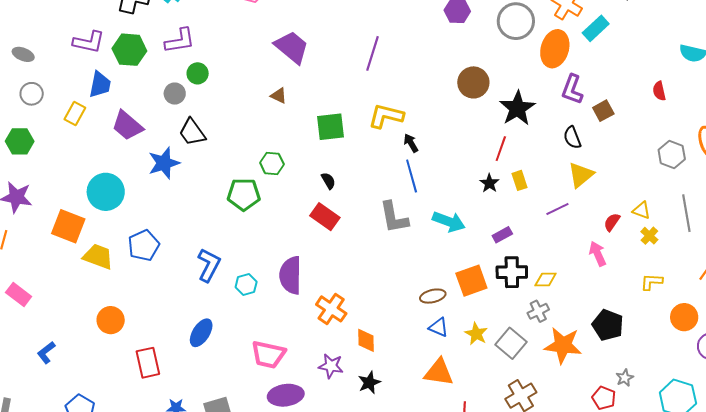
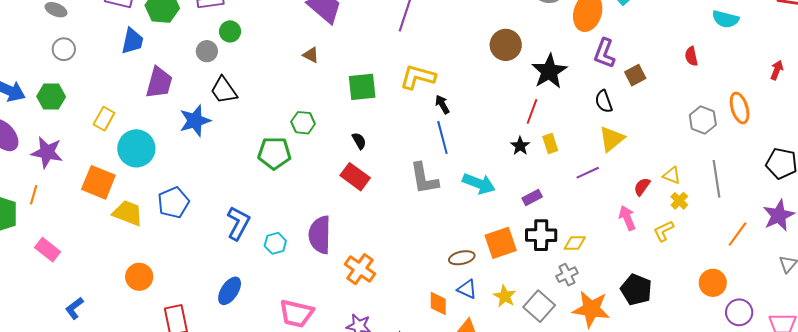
yellow rectangle: (75, 114) -> (104, 119), moved
purple trapezoid: (127, 126) -> (159, 83), turned -116
yellow L-shape: (652, 282) -> (664, 231), moved, turned -30
orange diamond: (366, 340) -> (438, 304), moved

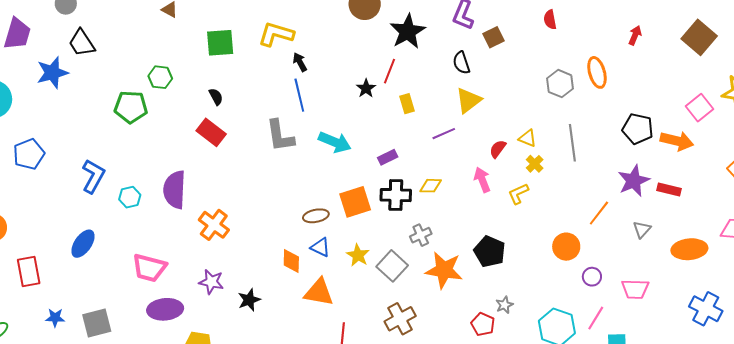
black star: (520, 146) -> (366, 88), moved
orange line: (738, 234) -> (599, 213), moved
yellow diamond: (575, 243) -> (431, 186), moved
purple circle: (739, 312) -> (592, 277), size x0.7

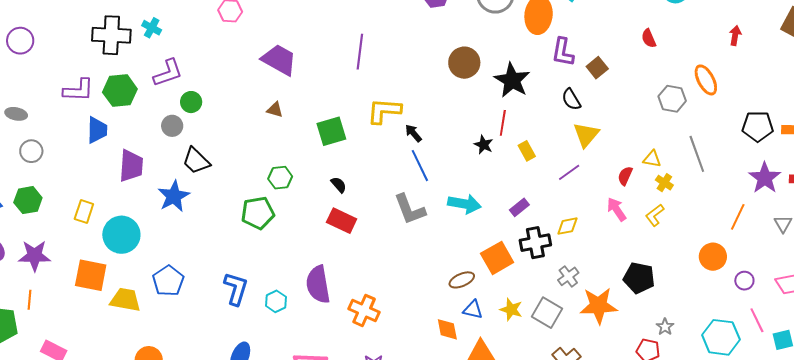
pink line: (596, 318) -> (757, 320), turned -45

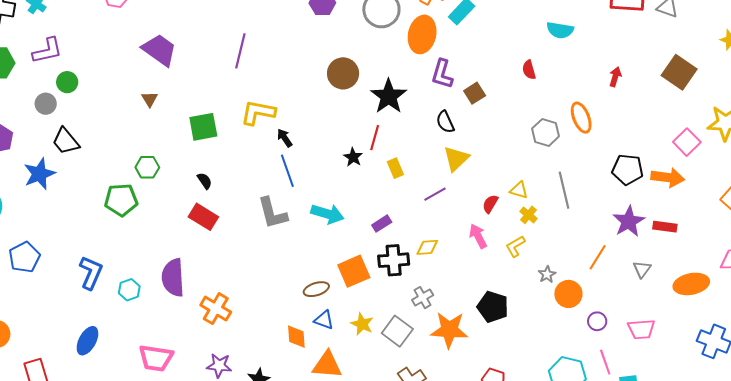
brown triangle: (275, 110) -> (150, 99), turned 36
gray star: (665, 327) -> (547, 274), moved

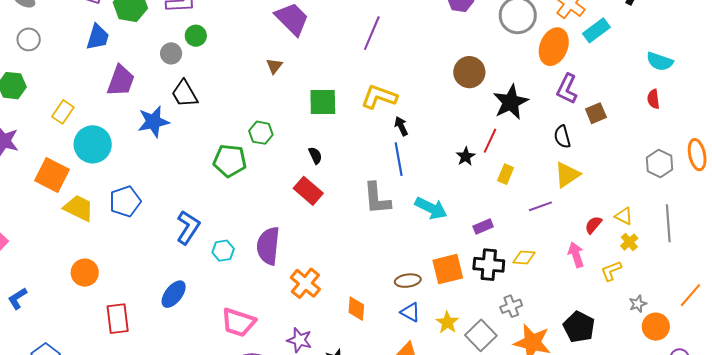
cyan semicircle: (560, 30) -> (660, 62), moved
yellow rectangle: (395, 168) -> (506, 174), turned 36
orange diamond: (296, 337) -> (356, 309), moved

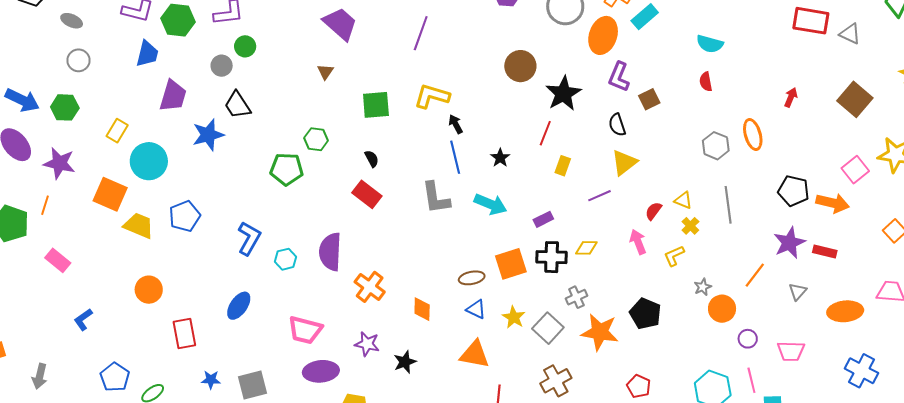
black star: (466, 156) -> (500, 158), moved

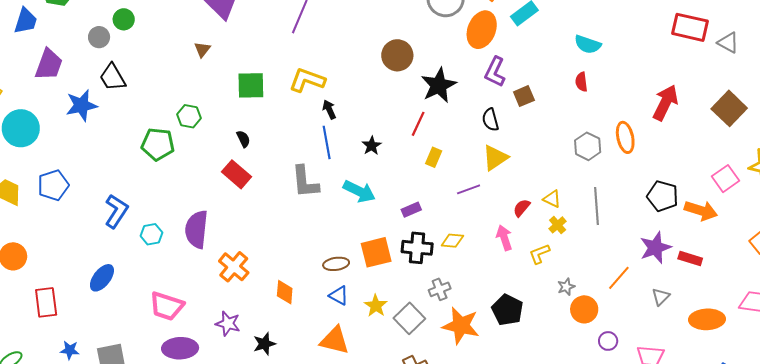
red arrow: (791, 97) -> (665, 103), size x1.8

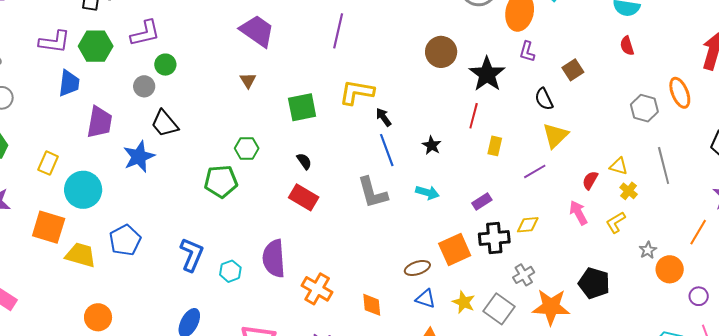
purple L-shape: (495, 72) -> (527, 52), moved, size x0.7
cyan arrow: (359, 191) -> (427, 193), size x0.7

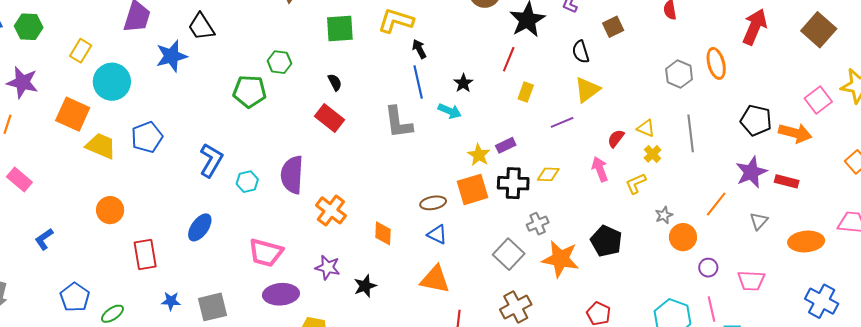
cyan arrow: (427, 193) -> (450, 111), moved
yellow star: (464, 302) -> (479, 155), moved

